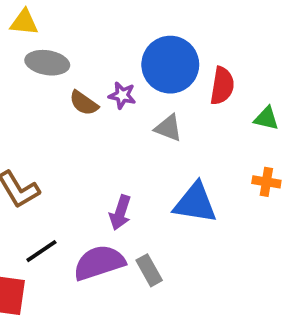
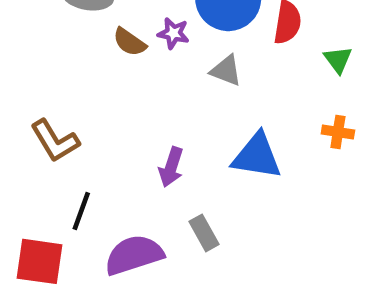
green triangle: (266, 118) -> (338, 60), turned 40
black line: (41, 251) -> (81, 211), turned -36
purple semicircle: (99, 263) -> (134, 255), moved

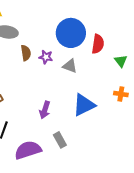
purple star: (173, 33) -> (46, 57), moved
brown semicircle: (129, 42) -> (26, 53), turned -133
blue triangle: (257, 156) -> (84, 105), turned -35

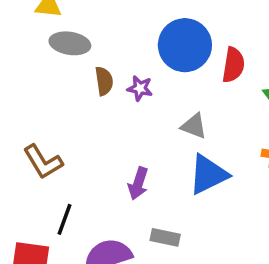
gray triangle: (70, 66) -> (194, 126), moved
gray rectangle: (60, 140) -> (165, 237), turned -49

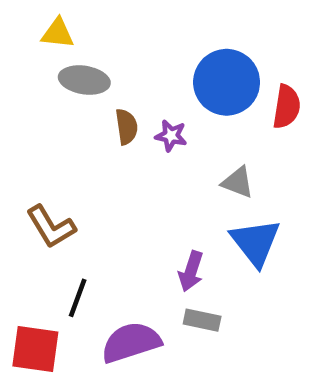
blue triangle: (208, 174) -> (255, 242), turned -42
purple arrow: (138, 183) -> (191, 271), moved

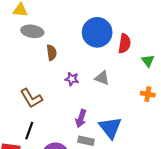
purple star: (171, 136) -> (72, 79), moved
brown L-shape: (51, 227) -> (31, 98), moved
blue triangle: (255, 242) -> (110, 128), moved

